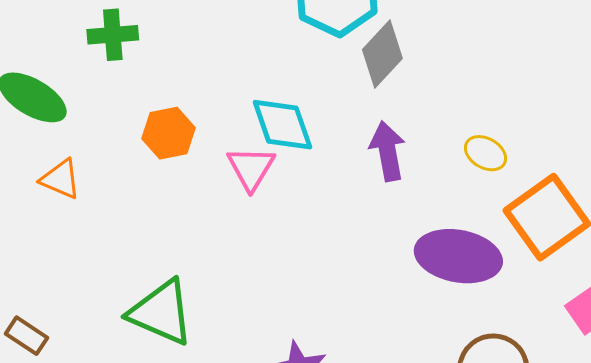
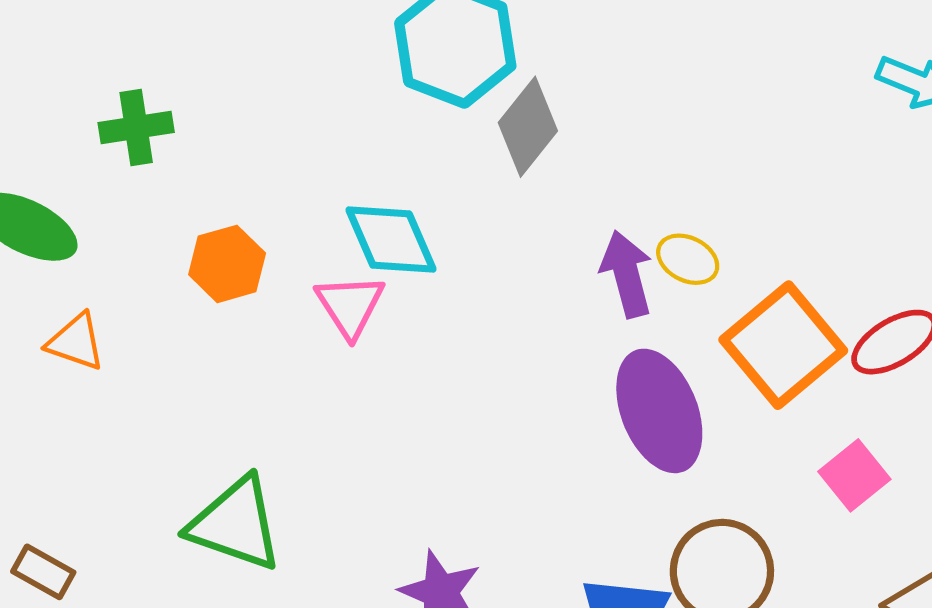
purple arrow: (388, 151) -> (627, 274), moved
purple ellipse: (458, 256) -> (659, 411), turned 62

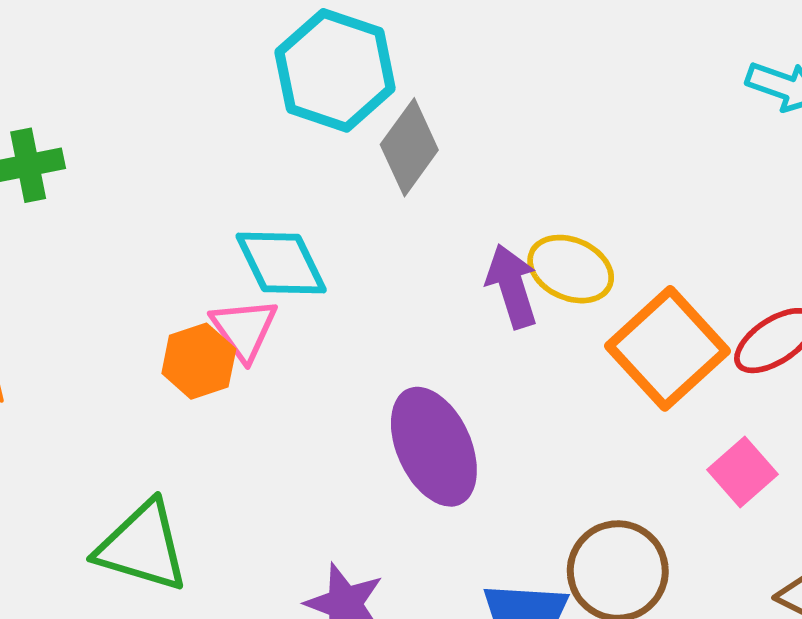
yellow ellipse: (688, 259) -> (571, 269), size x1.4
orange hexagon: (227, 264) -> (199, 361), moved
purple ellipse: (659, 411) -> (434, 447), moved

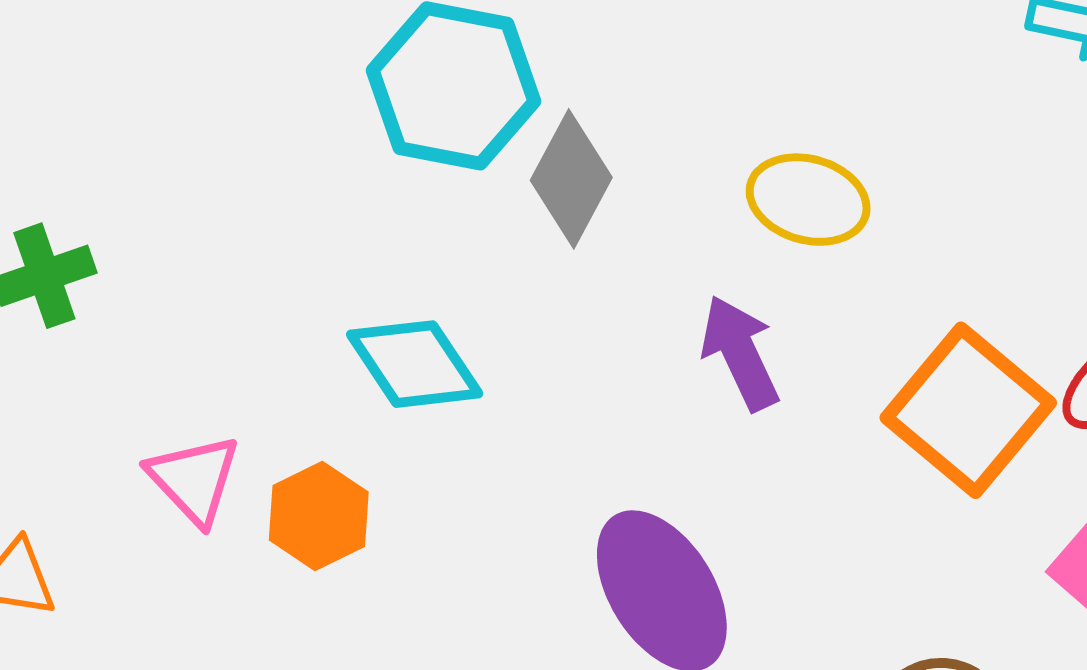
yellow ellipse: (571, 269) -> (808, 200), moved
pink triangle: (244, 329) -> (194, 479), moved

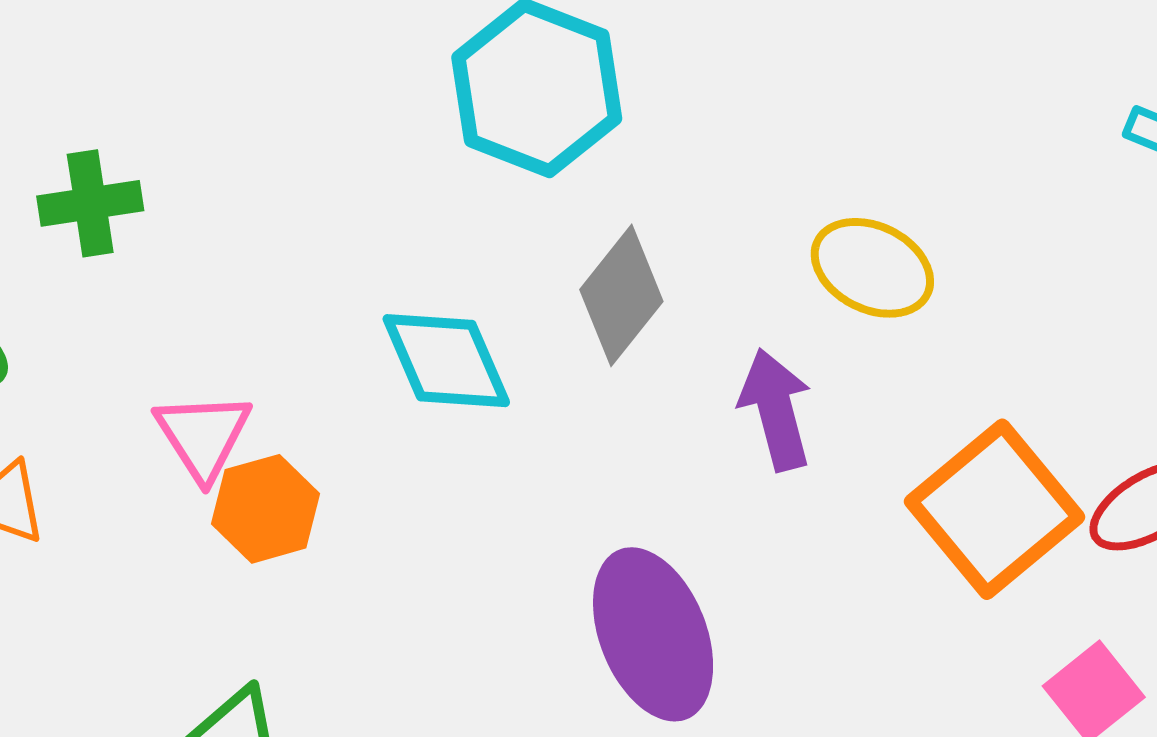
gray diamond: (571, 179) -> (621, 295), moved
orange hexagon: (319, 516) -> (266, 509), moved

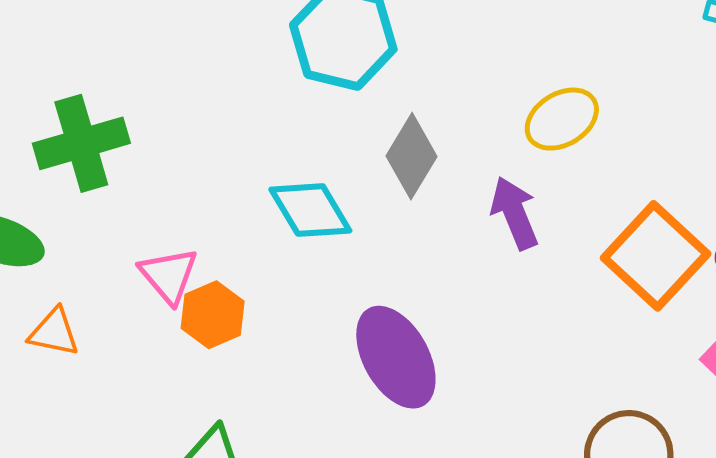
green cross: (90, 203) -> (81, 143), size x1.5
yellow ellipse: (872, 268) -> (562, 119), turned -50
purple ellipse: (653, 634) -> (396, 357), moved

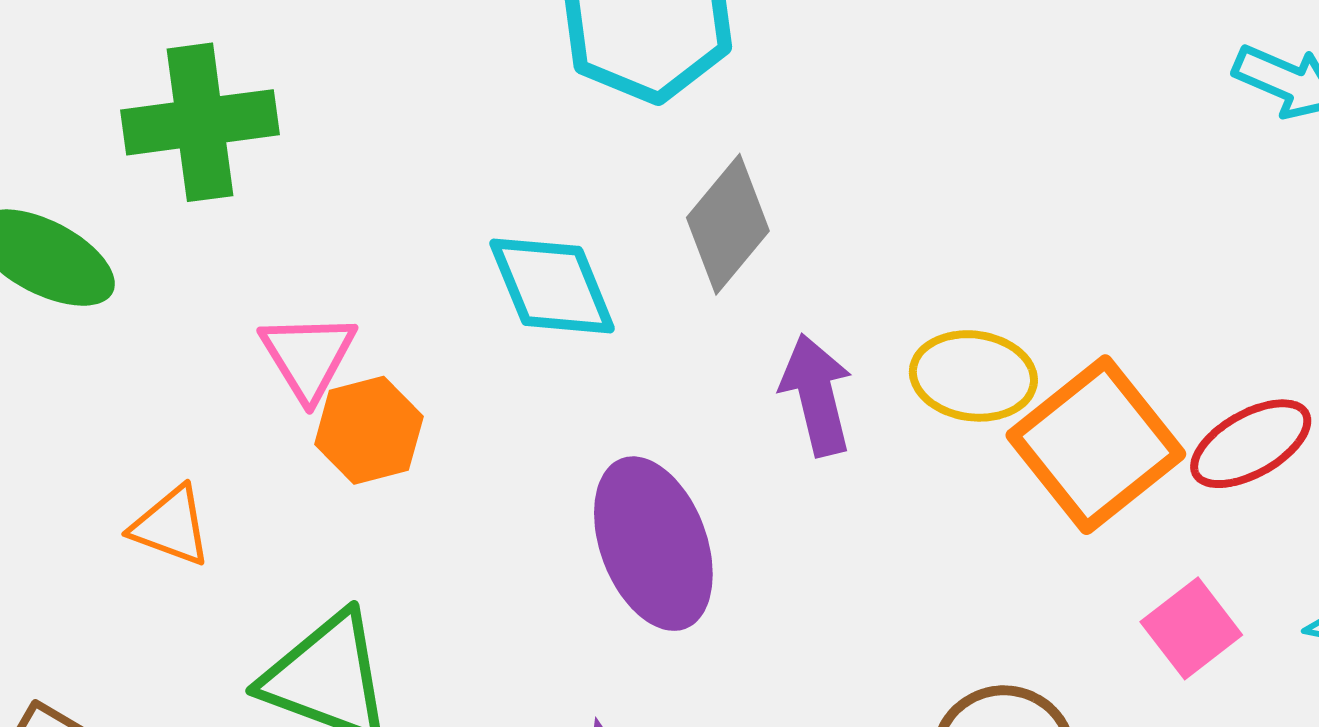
yellow ellipse: (562, 119) -> (973, 376), moved, turned 30
purple arrow: (515, 213) -> (817, 395), moved
orange triangle: (54, 332) -> (171, 526), moved

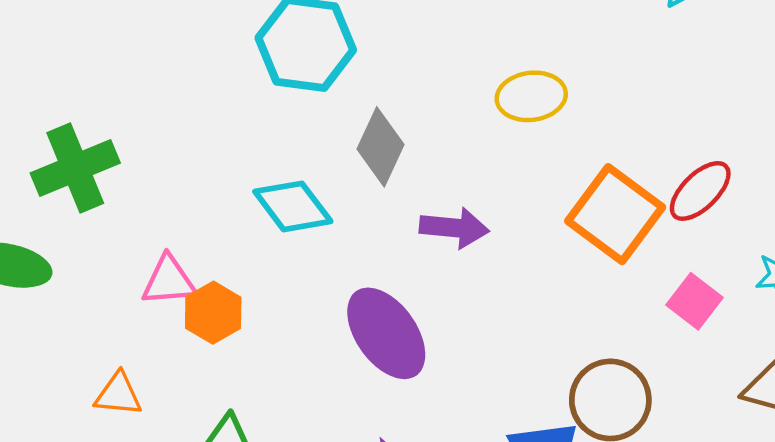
pink triangle: (308, 356) -> (169, 281), turned -48
yellow ellipse: (973, 376) -> (531, 96), moved
purple arrow: (817, 395) -> (454, 228), turned 124

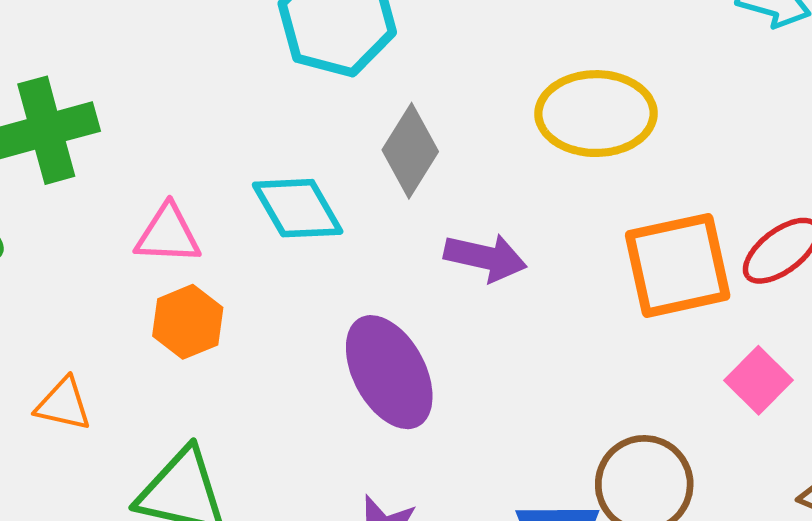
yellow ellipse: (531, 96) -> (596, 114), size x1.4
orange square: (615, 214) -> (678, 265), turned 34
pink triangle: (169, 281) -> (168, 234), moved

